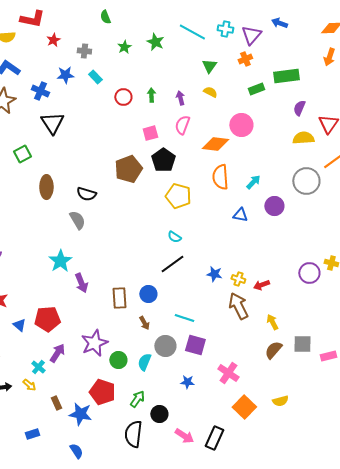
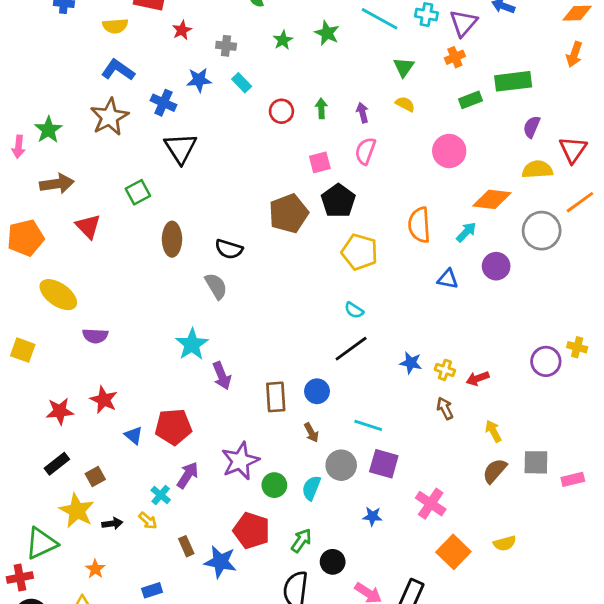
orange diamond: (215, 144) -> (492, 199), moved
brown arrow: (238, 306) -> (445, 408), size x0.6

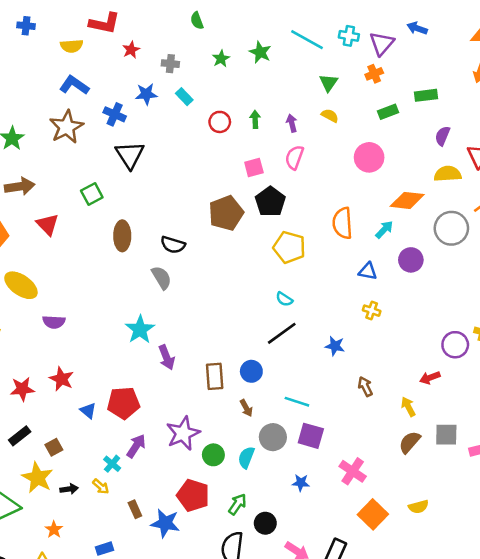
green rectangle: (513, 81) -> (426, 95), size x0.7
yellow cross: (445, 370) -> (372, 311), moved
red arrow: (478, 378) -> (430, 378), moved

